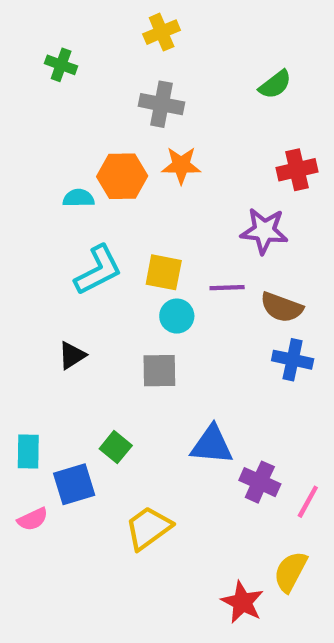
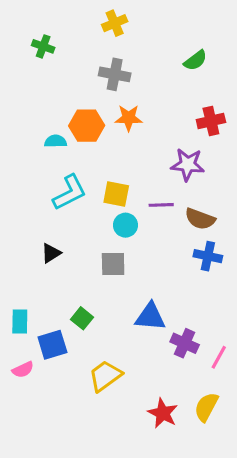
red star: (242, 602) -> (163, 413), moved

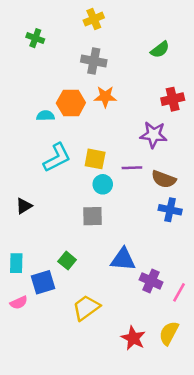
black triangle: (51, 253) -> (24, 206), moved

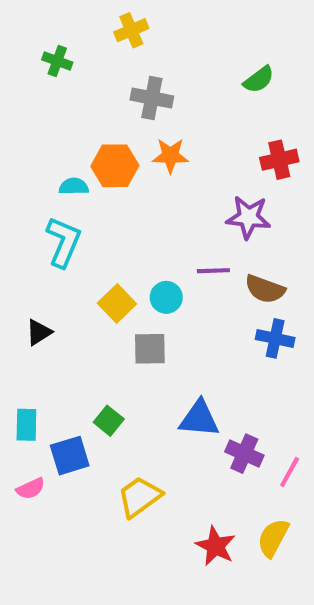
yellow cross: (94, 19) -> (131, 30), moved
cyan L-shape: (57, 158) -> (63, 242), moved, turned -40
yellow square: (95, 159) -> (117, 304), moved, turned 35

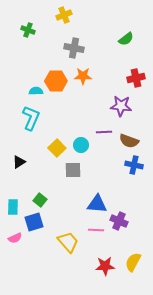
green square: (109, 421) -> (40, 200), moved
pink line: (290, 472) -> (96, 230), moved, turned 63
yellow trapezoid: (140, 497) -> (68, 242), turned 85
red star: (216, 546) -> (105, 266), turned -30

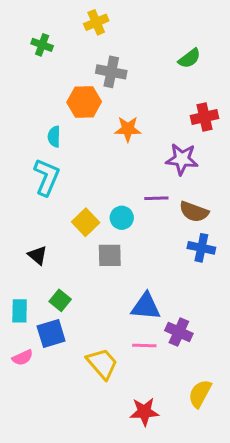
orange star: (83, 76) -> (128, 129), moved
orange hexagon: (56, 81) -> (84, 102), moved
cyan semicircle: (36, 91) -> (54, 137), turned -88
black triangle: (19, 162) -> (38, 255), moved, turned -48
red star: (105, 266) -> (144, 412), moved

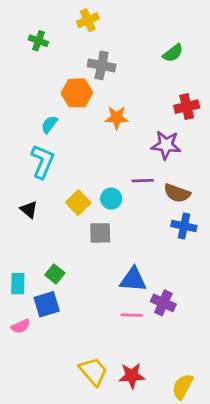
cyan semicircle: (54, 137) -> (49, 124), turned 36
black triangle: (38, 255) -> (29, 210), moved
yellow trapezoid: (102, 364) -> (93, 371), moved
yellow semicircle: (200, 394) -> (183, 387), moved

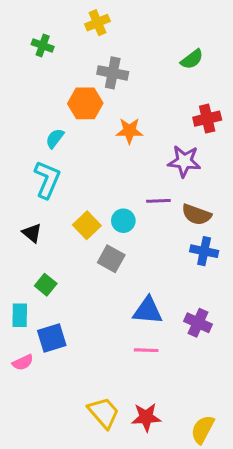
gray square: (100, 233) -> (111, 259), turned 30
green square: (55, 274) -> (46, 285), moved
purple cross: (163, 303) -> (198, 323), moved

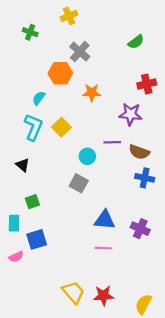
gray cross: (113, 73) -> (80, 52), turned 30
yellow square: (87, 225) -> (61, 127), moved
green square: (46, 285) -> (32, 202), turned 32

